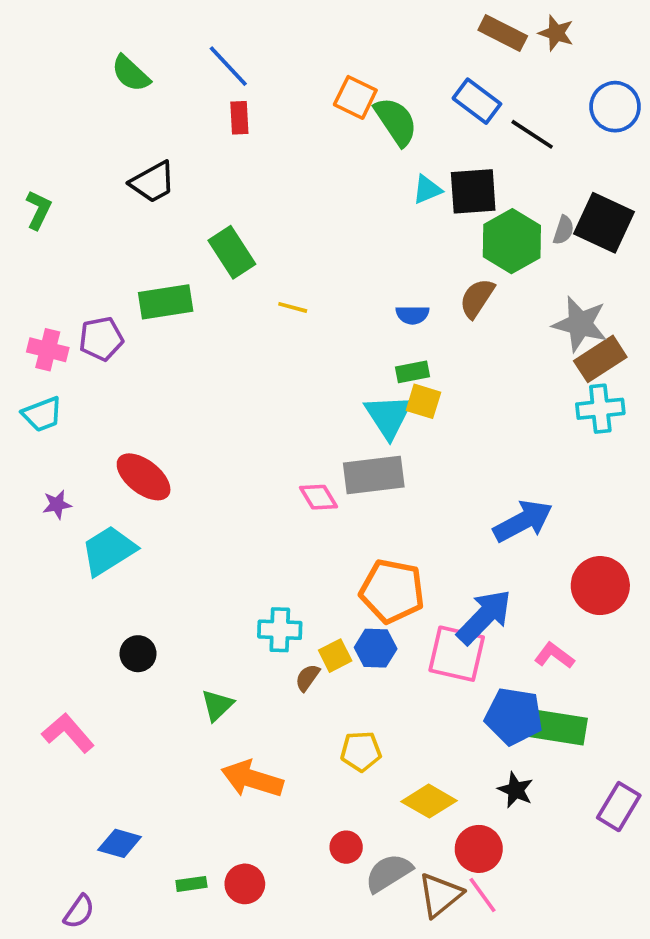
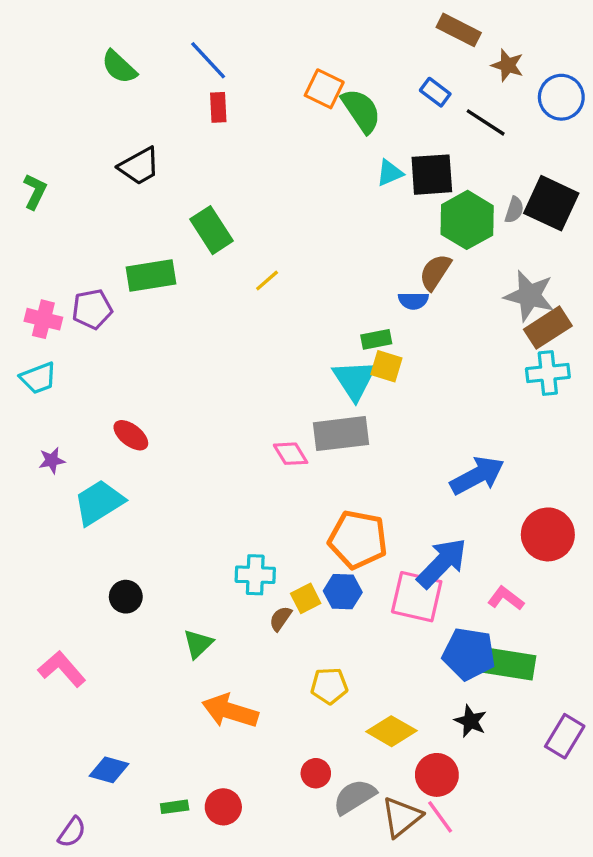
brown star: (556, 33) -> (507, 65), moved
blue rectangle: (477, 101) -> (435, 92), size x0.7
yellow line: (293, 307) -> (267, 281), turned -56
blue semicircle: (412, 315) -> (413, 301), moved
red ellipse: (144, 477) -> (131, 435), size x0.7

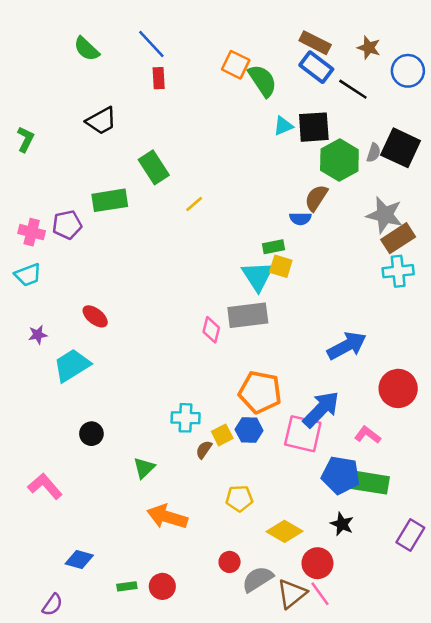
brown rectangle: (459, 30) -> (315, 43), moved
blue rectangle: (435, 92) -> (316, 67), size x1.5
pink diamond: (291, 454) -> (211, 330), turned 45

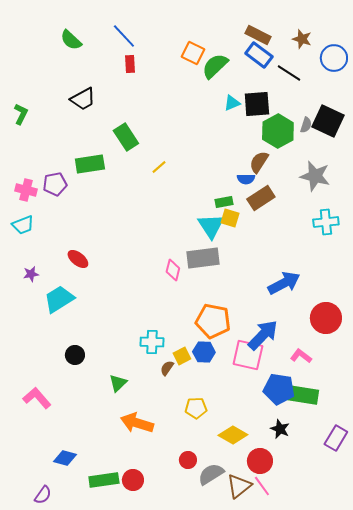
green semicircle: (262, 81) -> (215, 66), turned -100
brown rectangle: (398, 238) -> (261, 198), moved
green rectangle: (127, 586) -> (104, 480), size x1.8

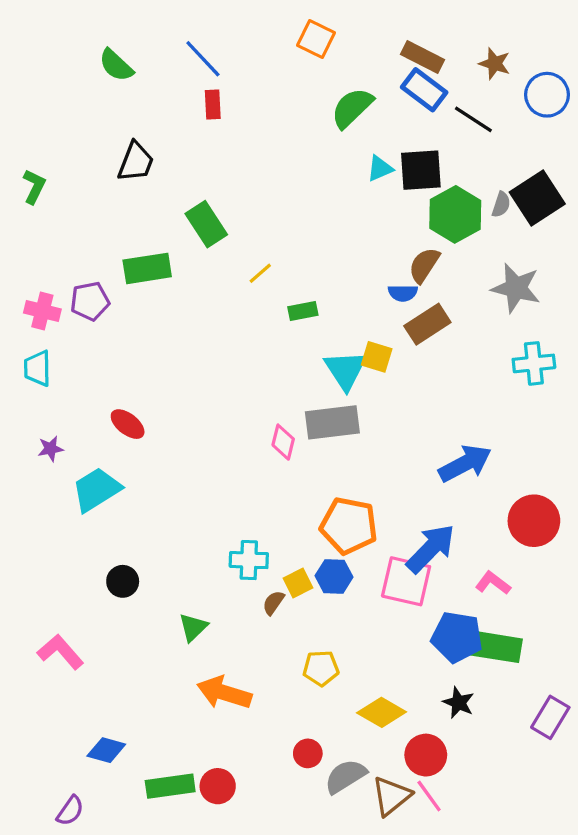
orange square: (193, 53) -> (316, 39), moved
black trapezoid: (83, 99) -> (136, 162), turned -40
black square: (328, 121) -> (537, 198), turned 32
green rectangle: (224, 202) -> (303, 311), moved
cyan trapezoid: (23, 225) -> (37, 368), turned 110

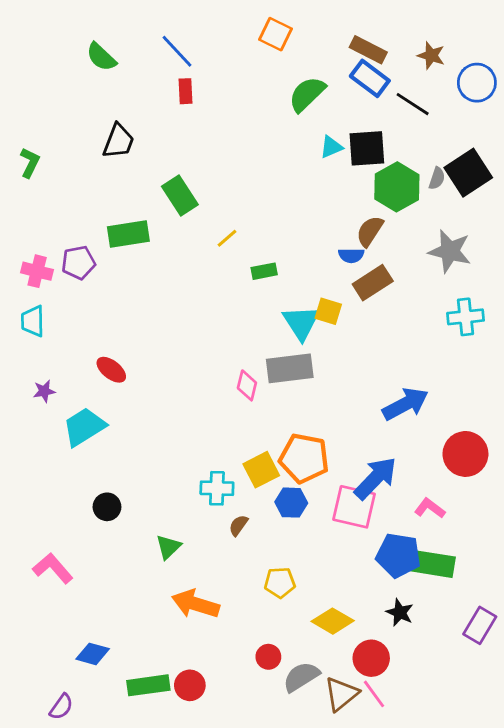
yellow square: (298, 583) -> (261, 470), moved, size x1.4

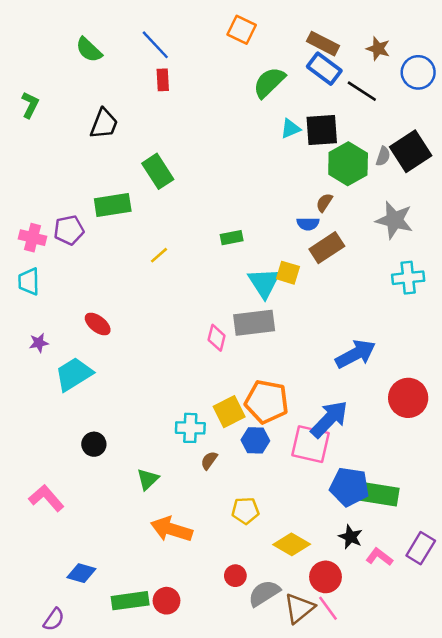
green L-shape: (30, 163) -> (30, 105), moved
brown semicircle: (370, 231) -> (324, 203), size x0.7
yellow line: (227, 238) -> (159, 255), moved
pink L-shape: (430, 508) -> (379, 557), moved

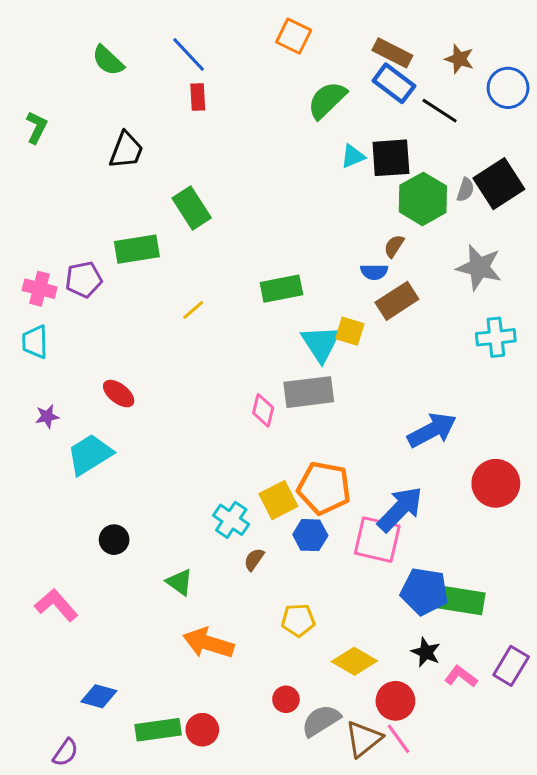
green rectangle: (232, 238) -> (281, 289), size x1.5
cyan cross: (190, 428) -> (231, 520), turned 32
green triangle: (148, 479) -> (179, 582), turned -40

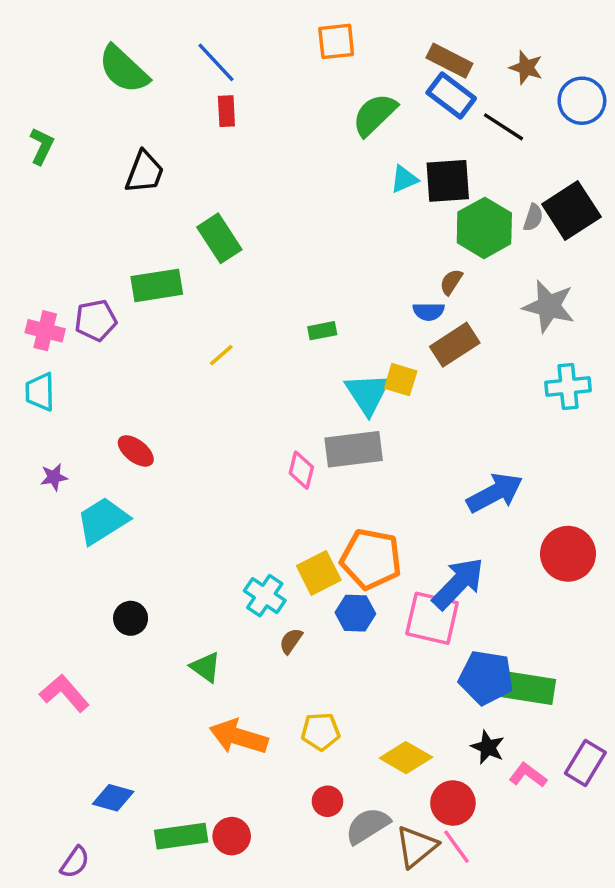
orange square: (294, 36) -> (336, 41), turned -32
green semicircle: (108, 60) -> (124, 69), size x1.4
green rectangle: (281, 289) -> (322, 331), size x0.6
yellow pentagon: (298, 620) -> (321, 732), moved

